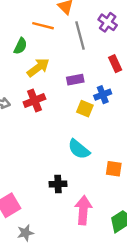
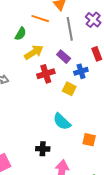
purple rectangle: (75, 80) -> (64, 57), moved, turned 48
blue cross: (103, 95) -> (81, 71), moved
red cross: (34, 101) -> (46, 74), moved

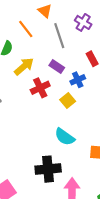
orange line: (40, 19) -> (26, 29), turned 42
yellow square: (69, 89) -> (68, 100), turned 32
black cross: (43, 149) -> (48, 169), size x1.6

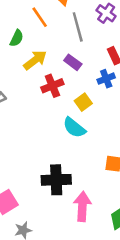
blue cross: (78, 80) -> (106, 79), moved
cyan semicircle: (65, 137) -> (74, 128), moved

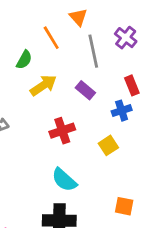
red cross: (52, 86) -> (62, 131), moved
yellow square: (83, 102) -> (108, 145), moved
cyan semicircle: (74, 128) -> (64, 180), moved

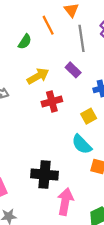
yellow arrow: (43, 85) -> (38, 76), moved
cyan semicircle: (64, 180) -> (82, 144), moved

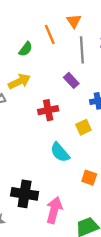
yellow arrow: (38, 76) -> (19, 81), moved
cyan semicircle: (82, 144) -> (60, 152), moved
black cross: (45, 175) -> (25, 194), moved

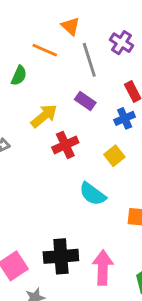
orange line: (50, 34) -> (45, 50), turned -30
yellow arrow: (19, 81) -> (44, 116), moved

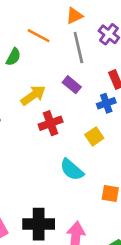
orange triangle: (71, 26) -> (74, 16), moved, turned 48

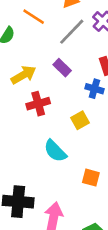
gray line: (78, 48) -> (72, 32), turned 52
blue cross: (106, 103) -> (94, 89), turned 30

